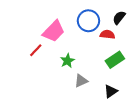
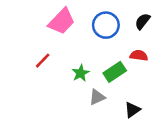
pink trapezoid: (54, 31) -> (62, 21), moved
red semicircle: (107, 34) -> (139, 55), moved
green rectangle: (115, 60) -> (115, 72), moved

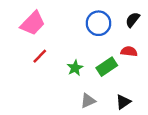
pink trapezoid: (62, 21) -> (33, 23), moved
gray triangle: (97, 97) -> (88, 101), moved

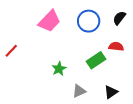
pink trapezoid: (33, 23) -> (49, 21), moved
red line: (40, 56) -> (11, 51), moved
green star: (75, 68) -> (59, 69), moved

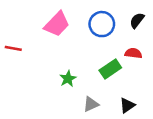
red line: (11, 51) -> (13, 48), moved, turned 56

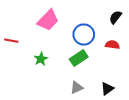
blue circle: (102, 24) -> (84, 34), moved
green rectangle: (110, 69) -> (79, 58), moved
green star: (68, 79) -> (41, 59), moved

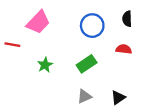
black semicircle: (115, 17) -> (127, 19), turned -40
pink trapezoid: (48, 20) -> (38, 22), moved
blue circle: (84, 34) -> (92, 26), moved

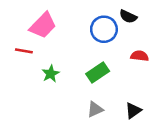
black semicircle: (127, 19) -> (128, 17), moved, turned -63
red line: (12, 45) -> (24, 51), moved

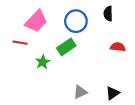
black semicircle: (128, 17) -> (108, 14), turned 64
blue circle: (104, 29) -> (76, 21), moved
green rectangle: (98, 72) -> (66, 47), moved

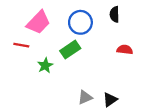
black triangle: (112, 93) -> (110, 100), moved

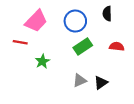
green rectangle: (70, 50) -> (83, 47), moved
gray triangle: (85, 97) -> (80, 80), moved
black triangle: (110, 100) -> (101, 83), moved

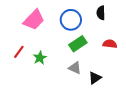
red line: (20, 42) -> (19, 52), moved, turned -64
gray triangle: (80, 80) -> (75, 68), moved, turned 48

